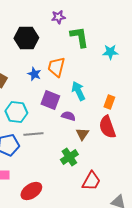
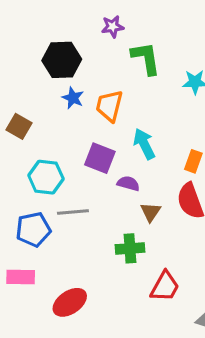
blue star: (34, 74) -> (73, 98), moved
green cross: (69, 157) -> (130, 248), turned 30

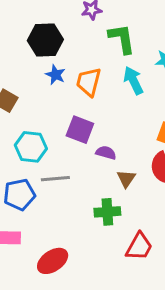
cyan arrow: (144, 144) -> (133, 80), moved

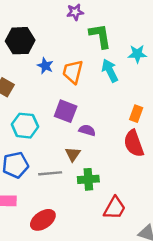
black hexagon: (45, 40) -> (20, 41), moved
gray line: (55, 179) -> (50, 173), moved
brown triangle: (126, 179) -> (73, 154), moved

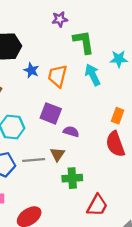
gray line: (50, 173) -> (34, 160), moved

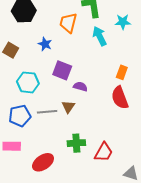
blue star: (31, 70) -> (45, 44), moved
orange trapezoid: (57, 76) -> (68, 23), moved
green cross: (72, 178) -> (76, 143), moved

